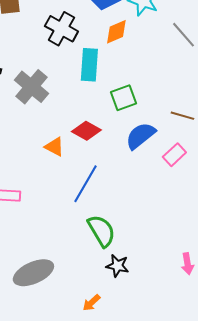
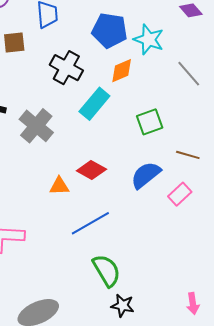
cyan rectangle: (89, 65) -> (94, 104), turned 36
green square: (123, 98) -> (150, 122), moved
orange triangle: (54, 147) -> (59, 186), turned -30
blue line: (85, 184) -> (90, 223), turned 30

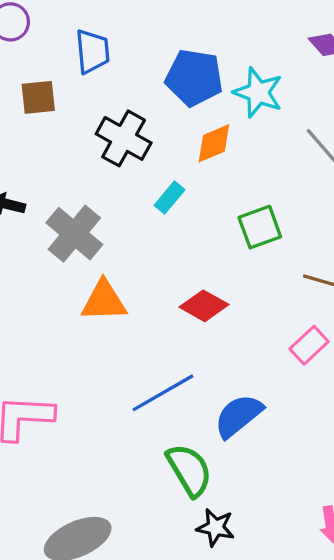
cyan rectangle: (94, 104) -> (170, 198), size x0.6
red diamond: (91, 170) -> (204, 306), moved
blue semicircle: (146, 175) -> (238, 416), moved
orange triangle: (59, 186) -> (104, 301), moved, size x1.4

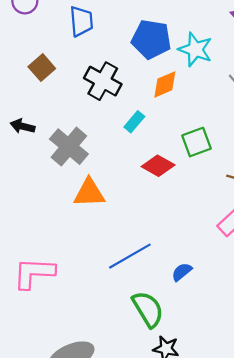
brown square: (38, 97) -> (42, 68), moved, turned -35
red diamond: (204, 306) -> (158, 166), moved
blue semicircle: (238, 416) -> (182, 272), size x0.6

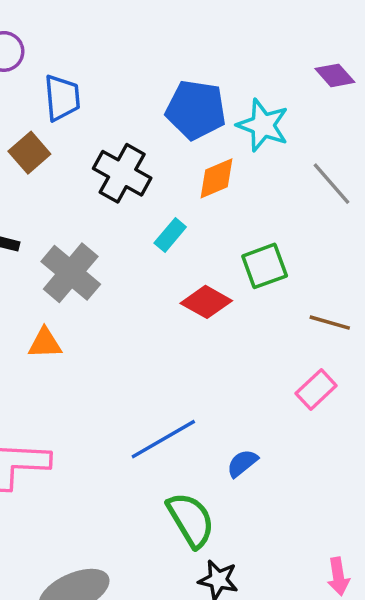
blue trapezoid: (81, 21) -> (62, 98), moved
orange triangle: (89, 193) -> (45, 343), moved, size x0.7

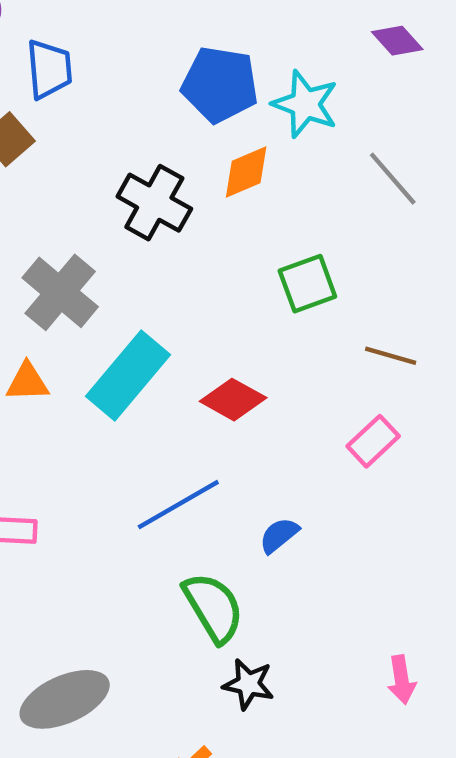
black cross: (122, 173) -> (154, 203), moved
cyan rectangle: (170, 235) -> (128, 375), moved, size x2.0
red diamond: (206, 302) -> (233, 400), moved

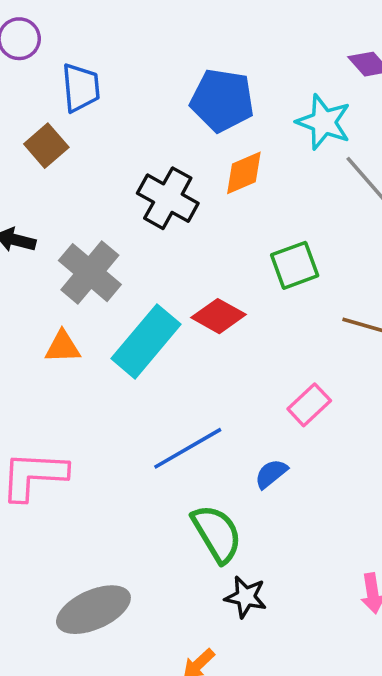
cyan star: (305, 104) -> (324, 122), moved
red diamond: (233, 400) -> (219, 316), moved
pink rectangle: (373, 441) -> (309, 405), moved

